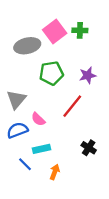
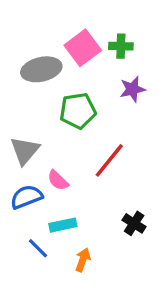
purple star: (88, 75) -> (132, 89), moved

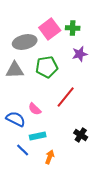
gray triangle: (25, 150) -> (15, 70), moved, turned 48
blue semicircle: (26, 197) -> (16, 119), turned 48

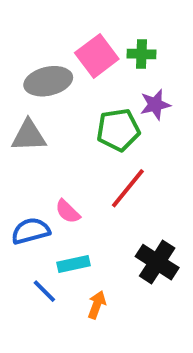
green pentagon: (47, 67) -> (118, 130), moved
blue semicircle: (16, 119) -> (31, 231), turned -42
black cross: (81, 135) -> (157, 262), size x1.5

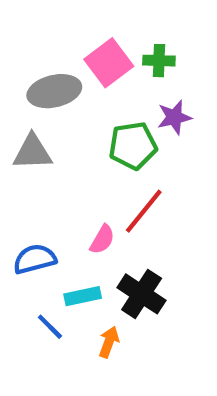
pink semicircle: (68, 211) -> (102, 239), moved, turned -104
black cross: (157, 262) -> (142, 294), moved

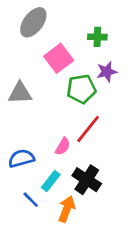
pink square: (109, 63) -> (59, 58), moved
gray ellipse: (54, 91) -> (33, 22), moved, turned -40
cyan rectangle: (83, 296) -> (51, 181), turned -40
orange arrow: (109, 342) -> (67, 209), size x1.4

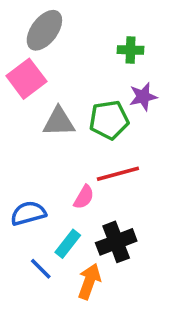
pink square: (59, 58) -> (26, 79), moved
gray triangle: (20, 93) -> (59, 122), moved
red line: (88, 129) -> (118, 174), turned 36
black cross: (87, 180) -> (116, 242), turned 36

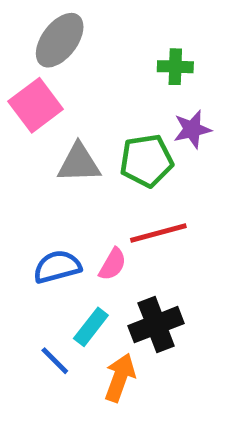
blue semicircle: (28, 213) -> (57, 267), moved

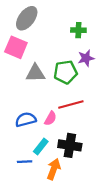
pink square: (36, 105) -> (16, 47), turned -30
black cross: (156, 325) -> (70, 145), turned 30
blue line: (55, 361) -> (25, 162), turned -48

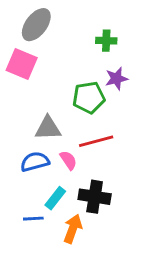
gray triangle: (35, 73) -> (48, 128), moved
pink semicircle: (50, 118) -> (68, 160), turned -64

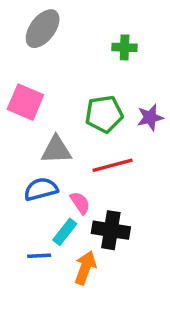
pink square: (22, 64) -> (25, 102), moved
purple star: (116, 79) -> (150, 117), moved
pink semicircle: (68, 160) -> (80, 203), moved

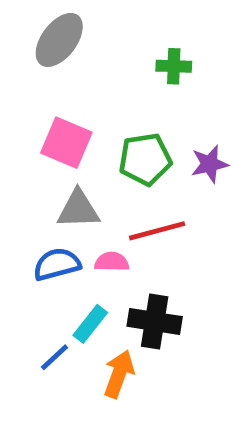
pink square: (25, 102) -> (66, 143), moved
pink semicircle: (80, 203) -> (112, 262), moved, turned -55
blue line: (39, 256) -> (54, 357), turned -40

